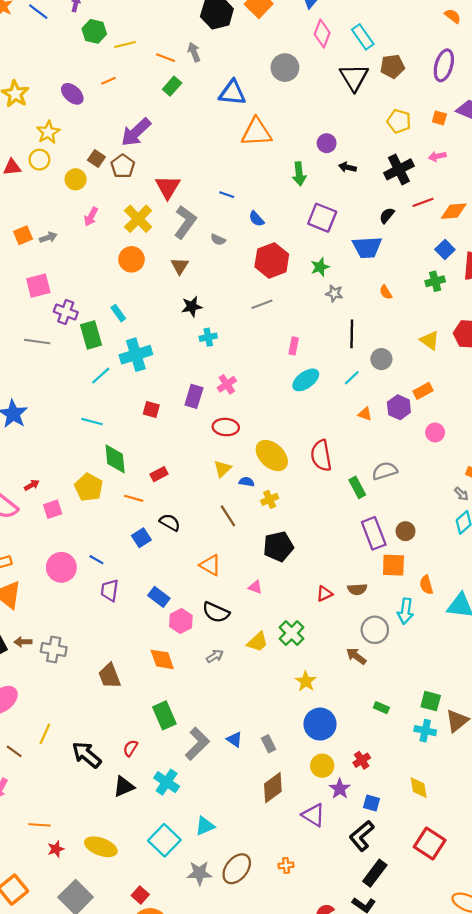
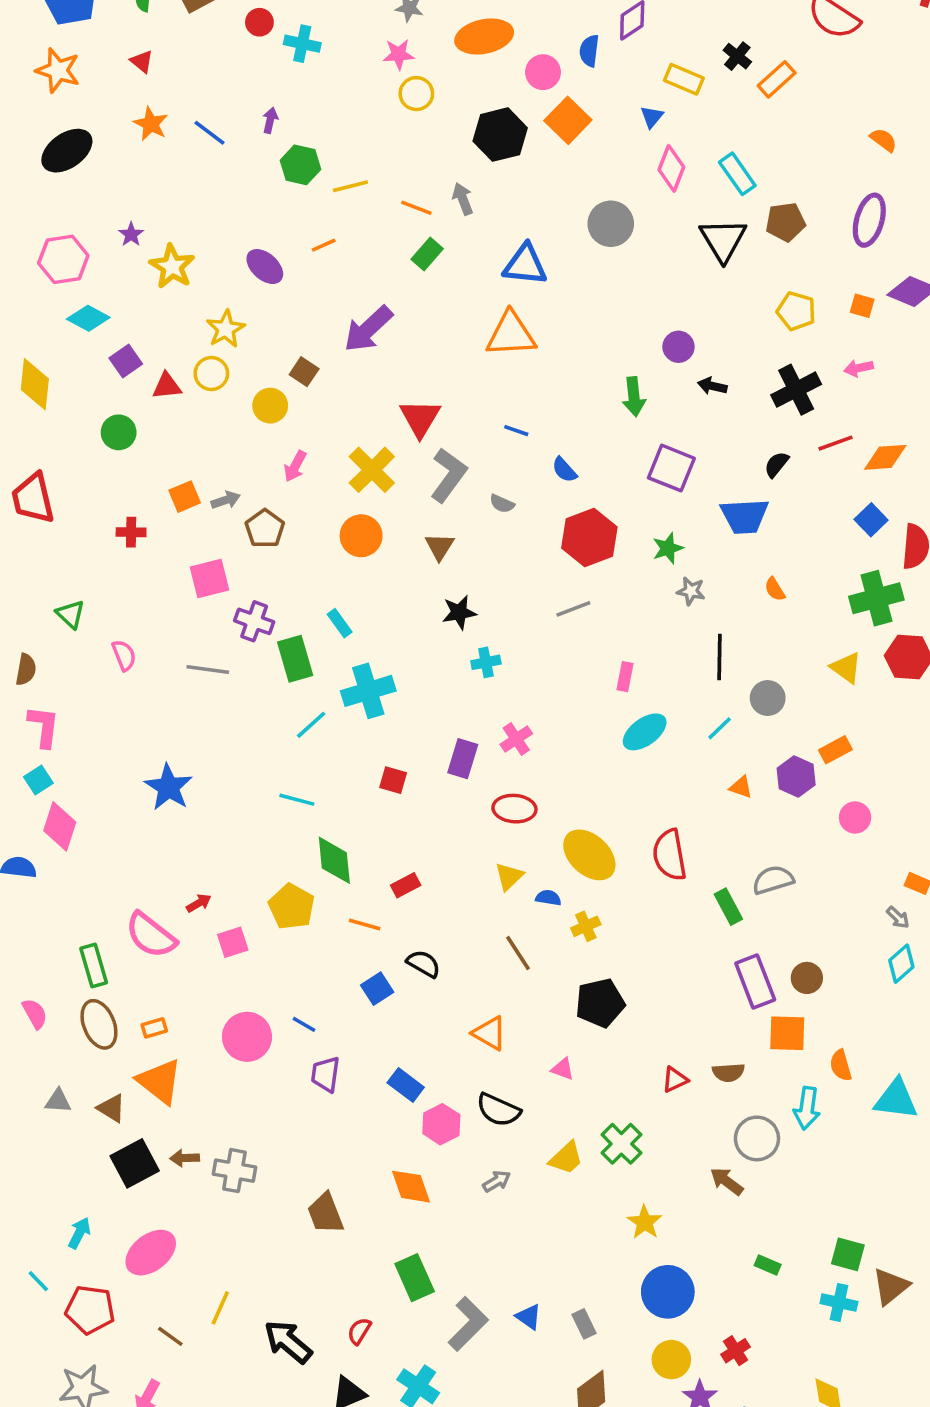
orange triangle: (256, 132) -> (511, 334), moved
brown pentagon: (123, 166) -> (265, 529), moved
green cross: (435, 281) -> (876, 598), moved, size x1.6

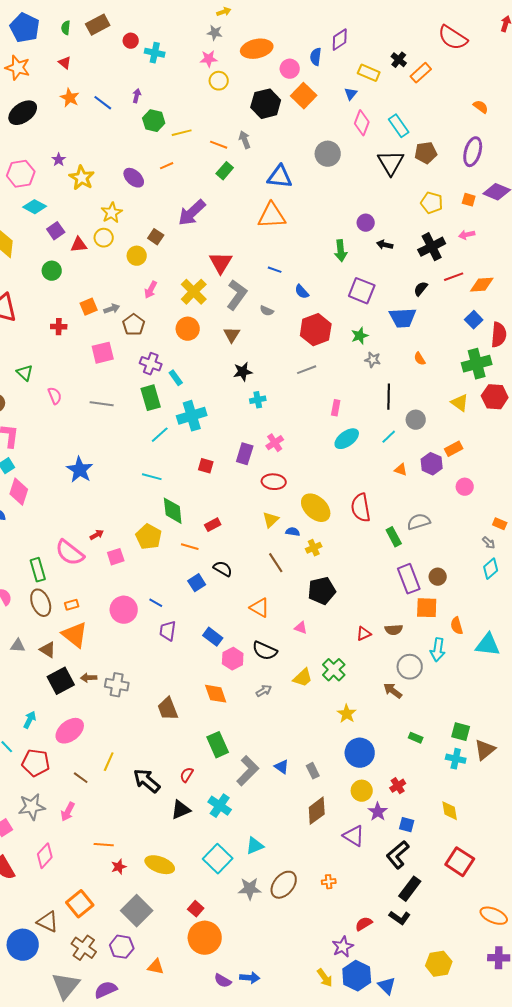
purple cross: (254, 621) -> (151, 364), moved

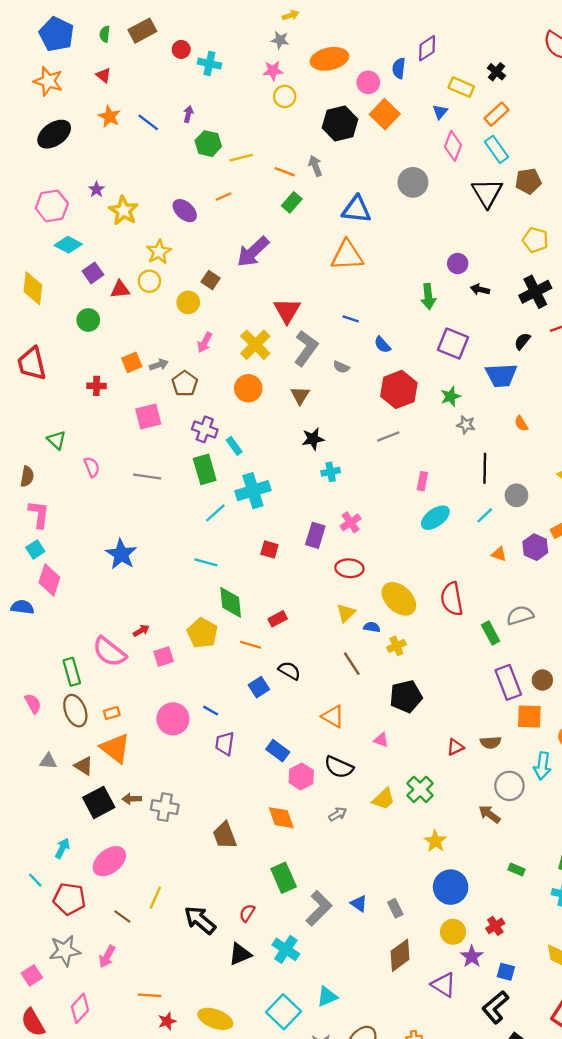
orange rectangle: (421, 73) -> (496, 114), moved

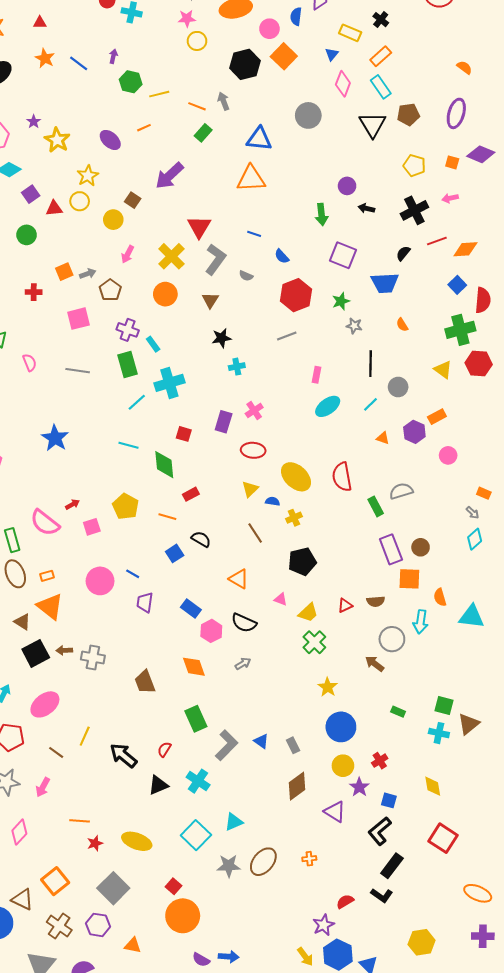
red triangle: (104, 75) -> (40, 23), turned -40
green diamond: (231, 602) -> (164, 465), moved
yellow trapezoid: (384, 799) -> (308, 613), moved

